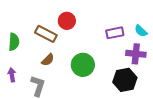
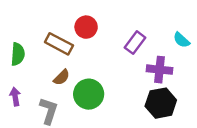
purple rectangle: (115, 33) -> (135, 43), moved, turned -42
purple cross: (136, 54) -> (160, 70), moved
green circle: (83, 65) -> (89, 94), moved

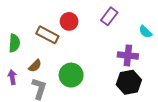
purple rectangle: (135, 43) -> (109, 16), moved
brown semicircle: (62, 77) -> (35, 66), moved

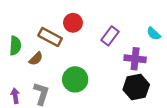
purple rectangle: (109, 16) -> (110, 36), moved
brown semicircle: (35, 66) -> (36, 59), moved
purple arrow: (12, 77) -> (15, 96), moved

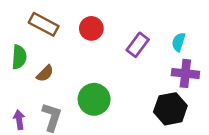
cyan semicircle: (154, 34) -> (179, 42), moved, turned 64
brown rectangle: (50, 37) -> (44, 24), moved
purple cross: (135, 59) -> (185, 73), moved

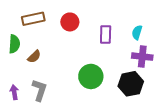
brown rectangle: (44, 24) -> (33, 19), turned -40
purple rectangle: (138, 45) -> (106, 35), turned -36
green circle: (94, 99) -> (91, 76), moved

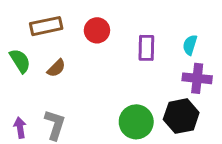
green semicircle: (14, 44) -> (20, 61), turned -36
brown semicircle: (34, 57) -> (56, 68), moved
green circle: (91, 76) -> (136, 122), moved

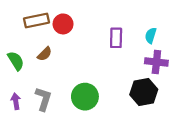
red circle: (97, 30) -> (63, 24), moved
green semicircle: (20, 61) -> (16, 61), moved
green circle: (136, 122) -> (85, 97), moved

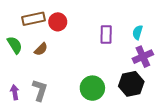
green semicircle: (16, 61) -> (15, 45), moved
purple cross: (156, 62) -> (143, 57), turned -30
green circle: (85, 97) -> (92, 88), moved

